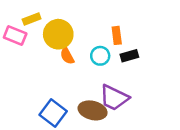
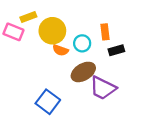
orange semicircle: (67, 56) -> (60, 50), turned -42
cyan circle: (100, 56) -> (82, 43), moved
brown ellipse: (93, 110) -> (83, 72), moved, turned -45

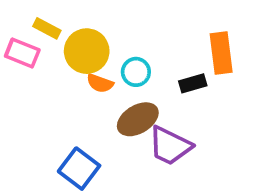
yellow rectangle: (28, 17) -> (47, 28), turned 49
orange rectangle: (105, 32) -> (221, 53), moved, size x1.5

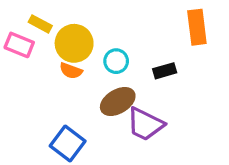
orange rectangle: (221, 53) -> (197, 27), moved
orange semicircle: (100, 83) -> (71, 71), moved

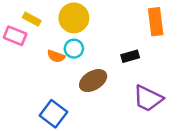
yellow circle: (74, 43) -> (74, 18), moved
cyan circle: (116, 61) -> (74, 49), moved
purple trapezoid: (145, 124) -> (148, 98), moved

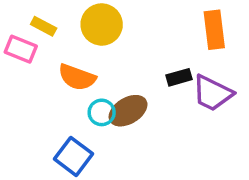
cyan circle: (74, 49) -> (102, 112), moved
orange semicircle: (56, 56) -> (77, 77), size x1.5
purple trapezoid: (148, 98) -> (212, 93), moved

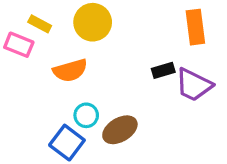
orange semicircle: (77, 77) -> (70, 70), turned -36
brown ellipse: (128, 111) -> (120, 130), moved
cyan circle: (102, 112) -> (86, 115), moved

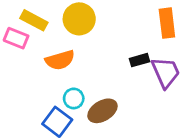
yellow rectangle: (40, 24) -> (34, 20), size x1.4
purple trapezoid: (194, 85) -> (166, 72), turned -140

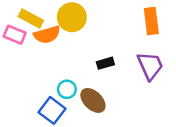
orange semicircle: (60, 60) -> (47, 35), moved
black rectangle: (140, 60) -> (105, 63), moved
brown ellipse: (102, 111) -> (93, 100), turned 75

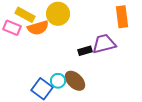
purple trapezoid: (150, 66) -> (104, 44), moved, turned -80
cyan circle: (67, 89) -> (58, 81), moved

